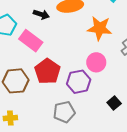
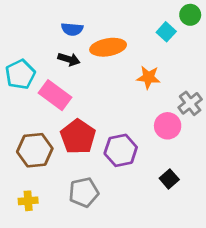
orange star: (100, 28) -> (148, 77), size x0.7
pink circle: (96, 62) -> (168, 126), moved
gray pentagon: (64, 112) -> (84, 192), moved

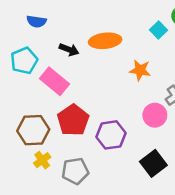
blue semicircle: (72, 29) -> (36, 21), moved
black square: (169, 179) -> (153, 163), size x1.5
yellow cross: (28, 201) -> (42, 160), moved, turned -35

